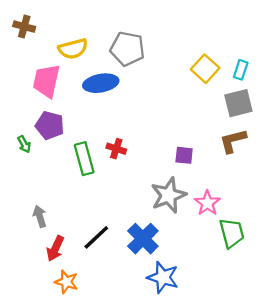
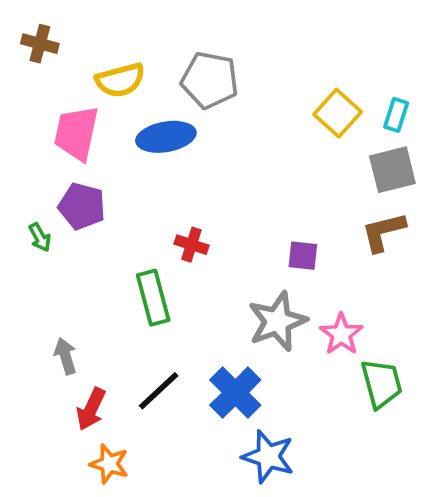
green rectangle: (84, 159) -> (153, 298), moved

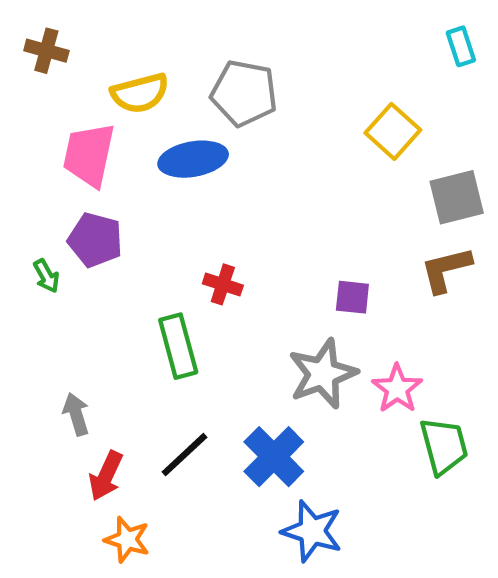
cyan rectangle: (396, 115) -> (461, 46), moved, turned -36

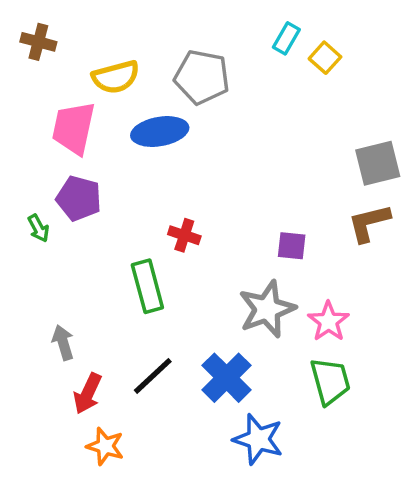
cyan rectangle: (461, 46) -> (286, 38), moved, turned 48
yellow square: (393, 131) -> (325, 58), moved, size x0.7
green trapezoid: (444, 446) -> (330, 381), moved

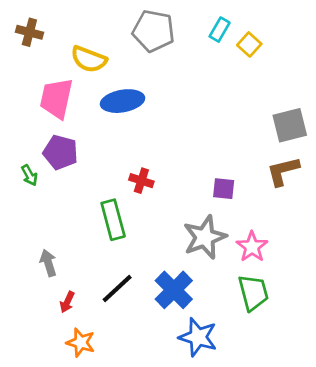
yellow semicircle: (116, 77) -> (89, 59), turned 36
gray pentagon: (202, 77) -> (154, 31), moved
red arrow: (88, 393) -> (67, 302), size x0.7

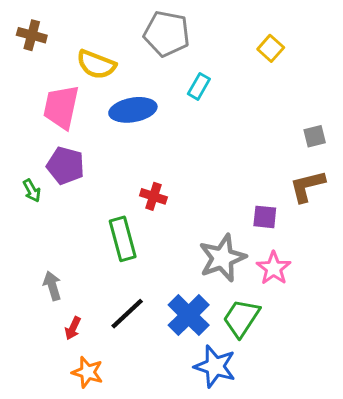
cyan rectangle: (220, 30) -> (199, 86), moved
gray square: (290, 125) -> (315, 136), size x0.6
purple square: (224, 189) -> (265, 217), moved
green trapezoid: (253, 293) -> (241, 318), moved, turned -132

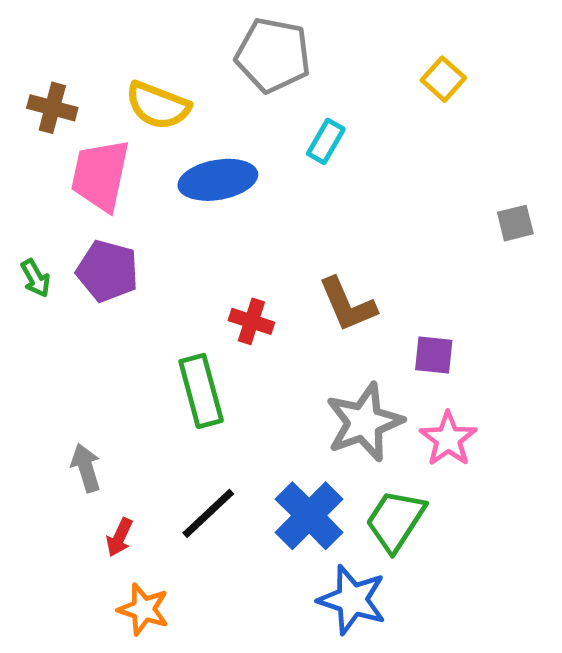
brown cross: (32, 35) -> (52, 108), moved
brown L-shape: (307, 186) -> (347, 305), moved, turned -99
green arrow: (32, 191) -> (36, 278), moved

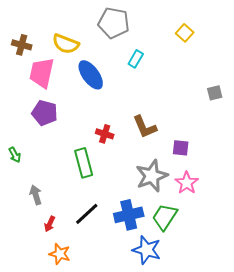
blue ellipse: (218, 180) -> (91, 75), turned 64
green arrow: (36, 278) -> (15, 155), moved
blue cross: (309, 516) -> (129, 215), turned 32

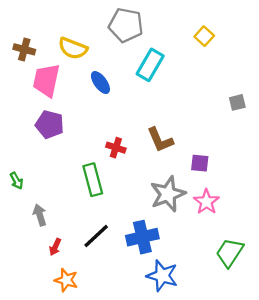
cyan rectangle: (136, 59) -> (150, 65), size x1.6
blue ellipse: (91, 75) -> (100, 83), size x0.7
green arrow: (15, 155) -> (17, 181), moved
green trapezoid: (165, 217) -> (230, 253), moved

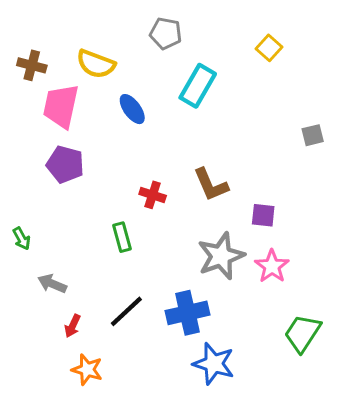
gray pentagon: (126, 25) -> (166, 33), size x0.7
green rectangle: (93, 180) -> (122, 237), size x0.7
gray arrow: (40, 215) -> (52, 284), turned -50

